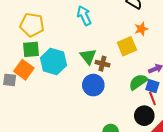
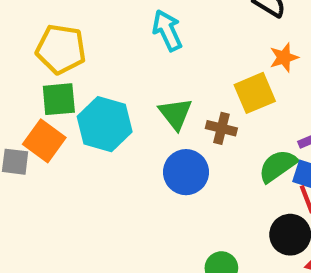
brown cross: (102, 64) -> (221, 128), moved

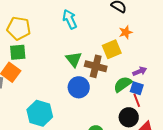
cyan hexagon: (105, 124) -> (40, 113), moved
brown cross: (221, 128) -> (96, 66), size x1.5

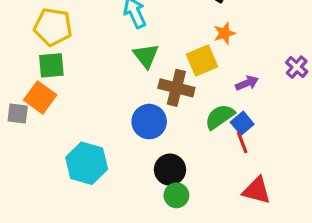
green triangle: (74, 59) -> (146, 56), moved
purple arrow: (140, 71) -> (247, 83), moved
blue square: (137, 88) -> (242, 123), turned 32
black circle: (129, 117) -> (170, 170), moved

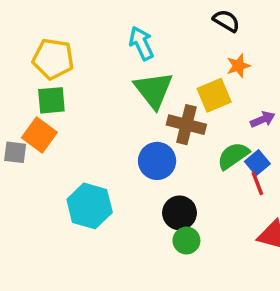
green triangle: (146, 56) -> (154, 90), size x1.4

